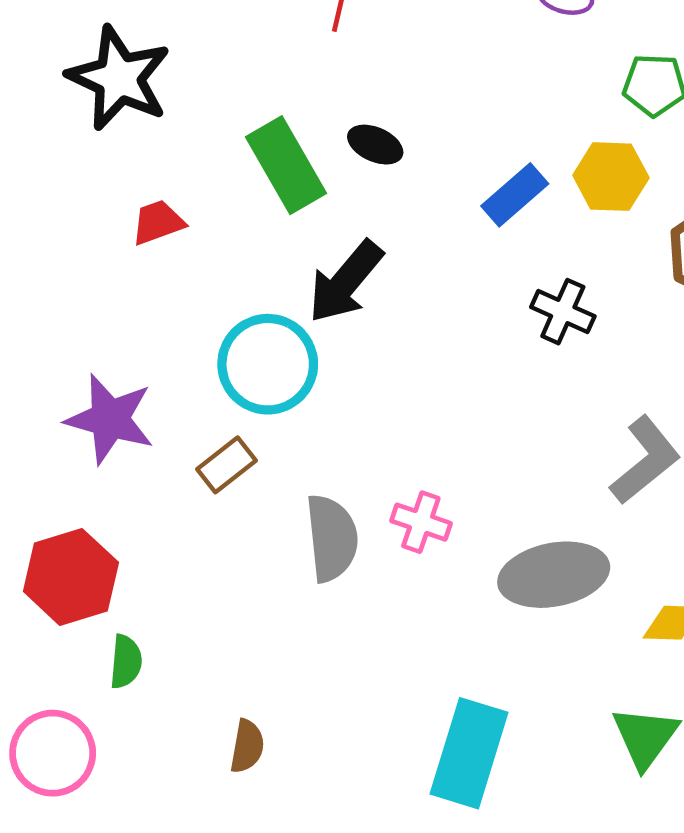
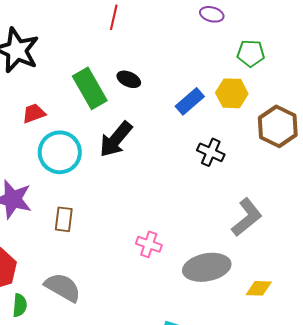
cyan circle: (268, 364) -> (60, 152), moved
brown rectangle: (227, 465) -> (64, 219), turned -45
gray semicircle: (332, 538) -> (63, 287), moved, turned -54

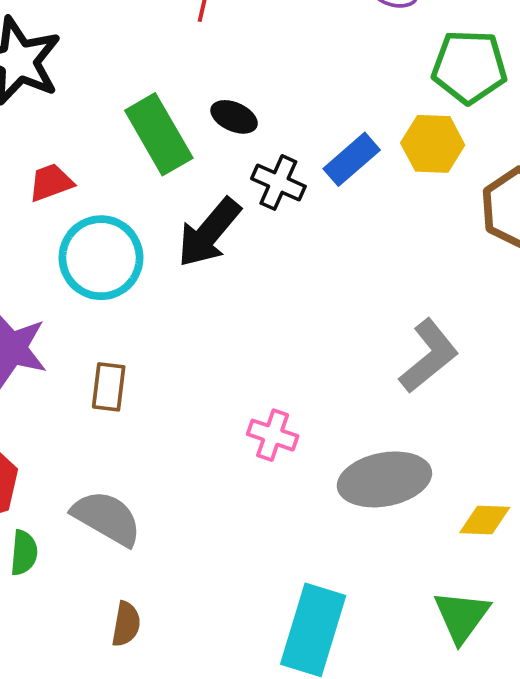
green pentagon: (251, 53) -> (469, 67), size x1.4
black cross: (211, 152) -> (278, 182), moved
gray L-shape: (247, 217) -> (429, 356), moved

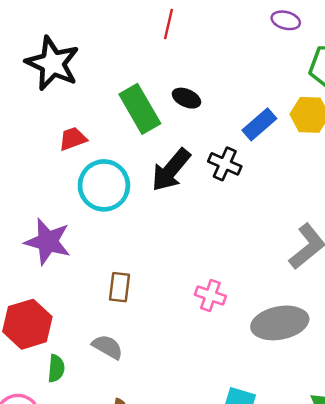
black cross: (278, 182) -> (225, 164), moved
brown rectangle: (109, 387) -> (119, 287), moved
gray semicircle: (107, 518) -> (108, 347), size x0.7

